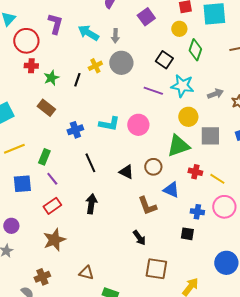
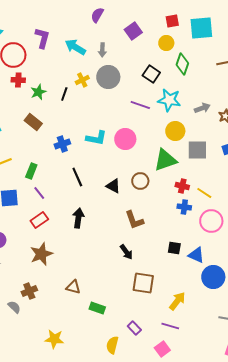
blue triangle: (171, 190) -> (196, 255), moved
blue cross: (197, 212) -> (184, 207), moved

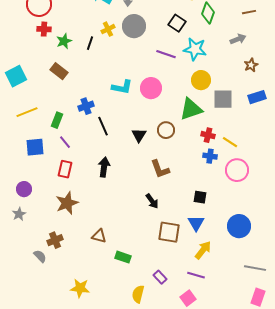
gray arrow: (202, 108) -> (238, 39), moved
blue cross: (62, 144) -> (86, 106), moved
black triangle: (113, 186) -> (139, 135), turned 35
red rectangle: (39, 220) -> (65, 169), turned -42
blue triangle: (196, 255) -> (196, 223), moved, turned 36

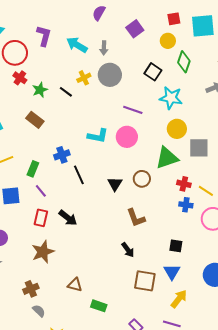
red cross: (44, 29) -> (20, 78), turned 32
black line: (90, 43) -> (66, 92), turned -72
purple line: (166, 54) -> (133, 110), moved
black arrow: (104, 167) -> (68, 218), moved, turned 120
gray semicircle: (40, 256) -> (39, 311), moved

